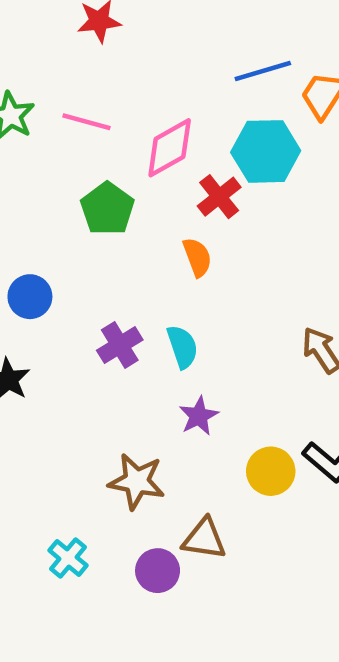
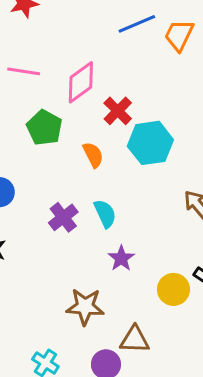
cyan hexagon: (266, 151) -> (150, 143), moved
orange semicircle: (197, 257) -> (93, 155), moved

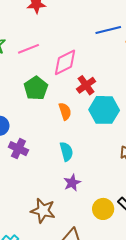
pink line: (24, 71) -> (28, 49), turned -40
purple cross: (63, 217) -> (18, 149), moved, turned -36

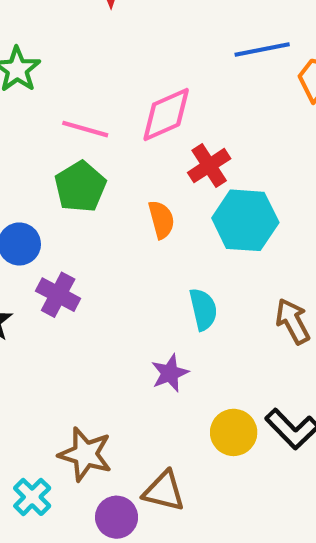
pink line: (28, 49) -> (85, 129), moved, turned 35
green pentagon: (36, 88) -> (80, 187), moved
cyan semicircle: (66, 151) -> (203, 309), moved
brown star: (43, 211) -> (85, 454), moved

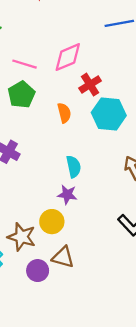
cyan semicircle: (203, 309) -> (74, 167), moved
purple star: (170, 373) -> (67, 195), turned 30
yellow circle: (234, 432) -> (52, 222), moved

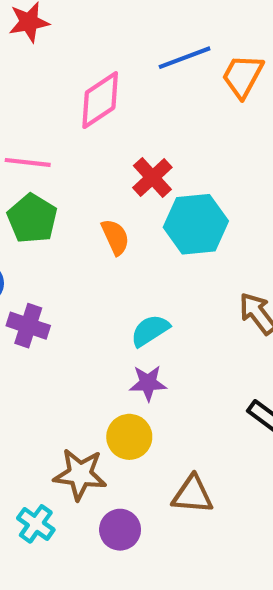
pink diamond: (68, 57) -> (100, 100), moved
cyan semicircle: (74, 167) -> (150, 330), turned -100
brown triangle: (63, 257) -> (193, 495), moved

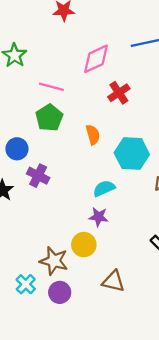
red cross: (152, 178) -> (119, 93), moved
cyan hexagon: (196, 224) -> (132, 154), moved
purple circle: (120, 530) -> (60, 292), moved

